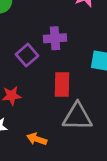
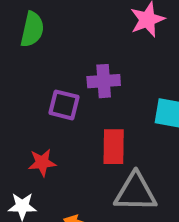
purple square: (27, 55) -> (64, 105), turned -35

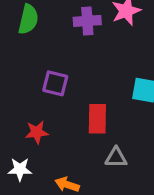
purple cross: (104, 81) -> (87, 21), moved
gray triangle: (135, 192) -> (116, 158), size x0.6

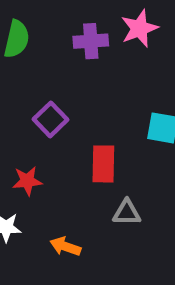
purple square: (55, 83) -> (51, 119), turned 32

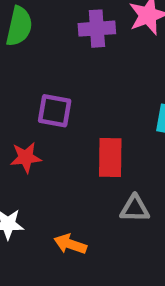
purple square: (51, 119) -> (55, 111), turned -36
red star: (27, 181) -> (26, 157), moved

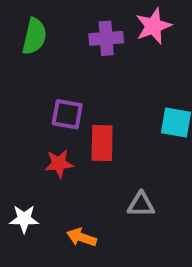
red star: (26, 157) -> (59, 164), moved
red rectangle: (110, 157) -> (102, 143), moved

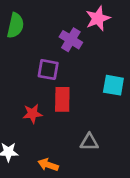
purple cross: (106, 38) -> (71, 40), moved, turned 35
purple square: (67, 114) -> (48, 70), moved

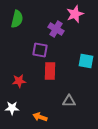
red star: (32, 114) -> (19, 81), moved

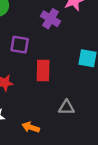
purple square: (40, 50) -> (20, 45), moved

